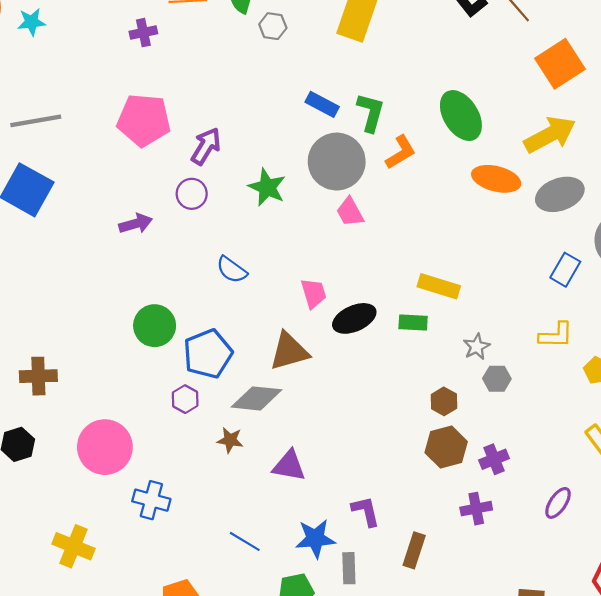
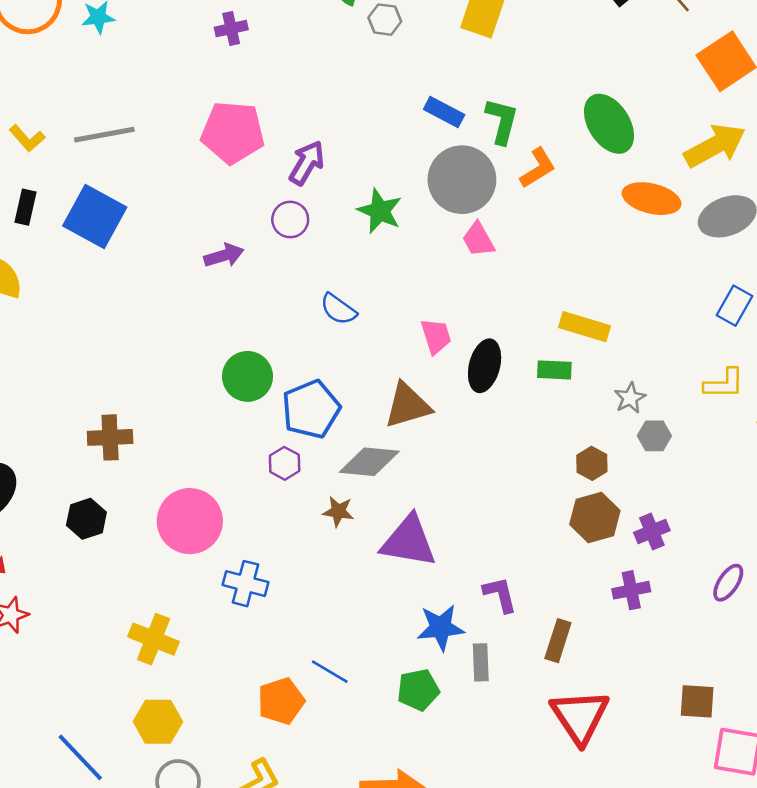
black ellipse: (354, 318) -> (485, 366), turned -51
purple triangle: (289, 466) -> (409, 541), size x1.4
blue line: (245, 541) -> (330, 672), moved

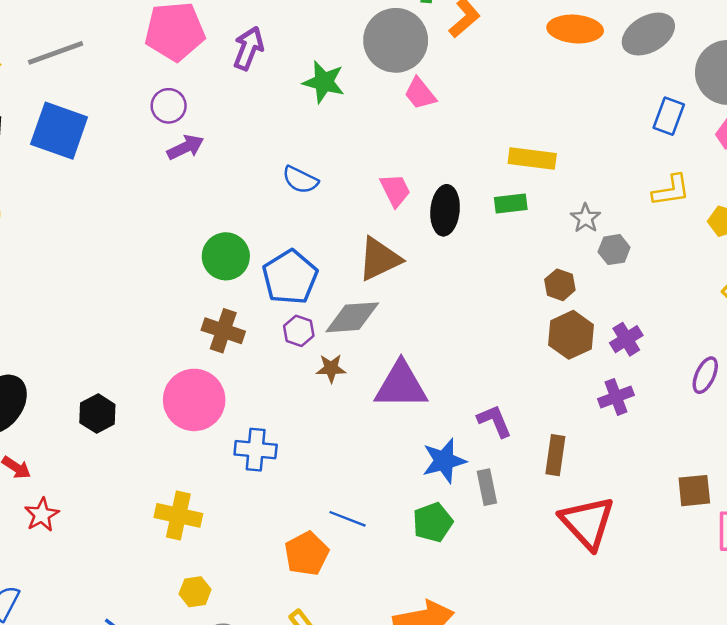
purple circle: (290, 219) -> (169, 106), moved
brown cross: (110, 437) -> (223, 331), moved, turned 30
purple hexagon: (285, 463) -> (299, 331), moved
yellow hexagon: (158, 722) -> (195, 592), size x0.7

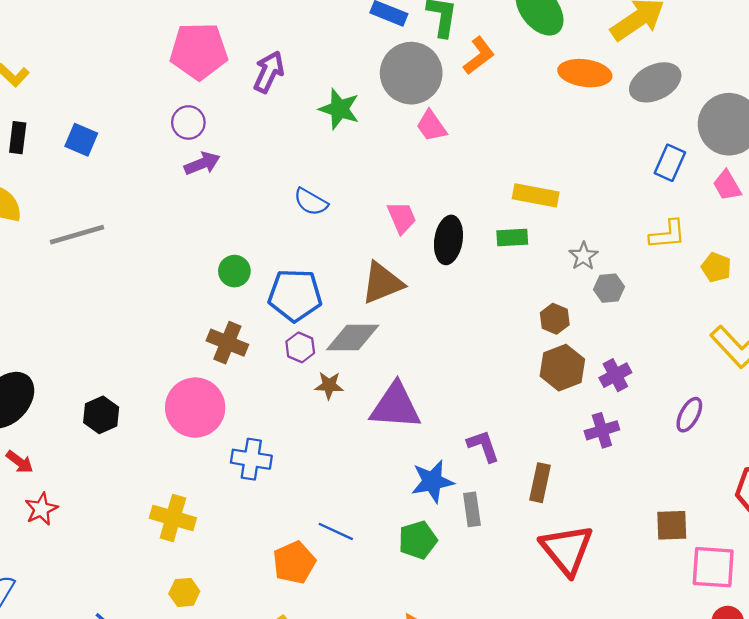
gray line: (56, 53) -> (77, 235), moved
blue square: (59, 131) -> (81, 140), size x0.6
green circle: (226, 256) -> (234, 271), size x0.7
blue pentagon: (290, 277) -> (295, 295), turned 30

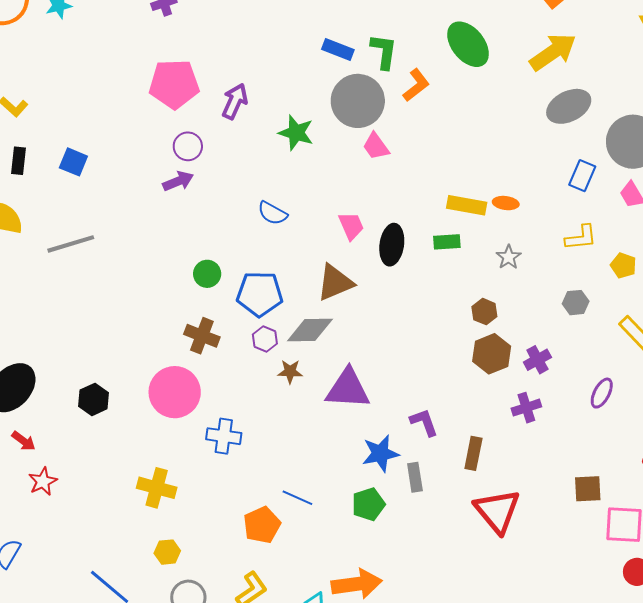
orange ellipse: (585, 73) -> (506, 203), moved, size x0.6
purple circle: (188, 122) -> (188, 146), moved
gray hexagon: (609, 288) -> (576, 303), moved

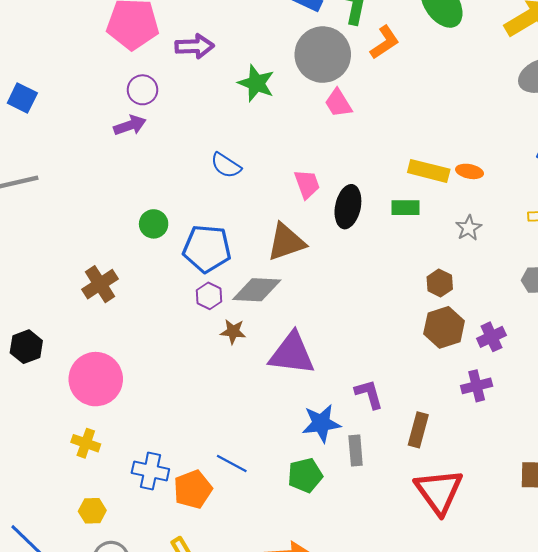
purple arrow: (235, 101) -> (195, 46), turned 60
brown cross: (202, 336) -> (100, 284), moved, turned 32
pink circle: (175, 392) -> (96, 379), moved
blue cross: (224, 436) -> (150, 471), moved
yellow cross: (157, 488) -> (86, 443), size x0.7

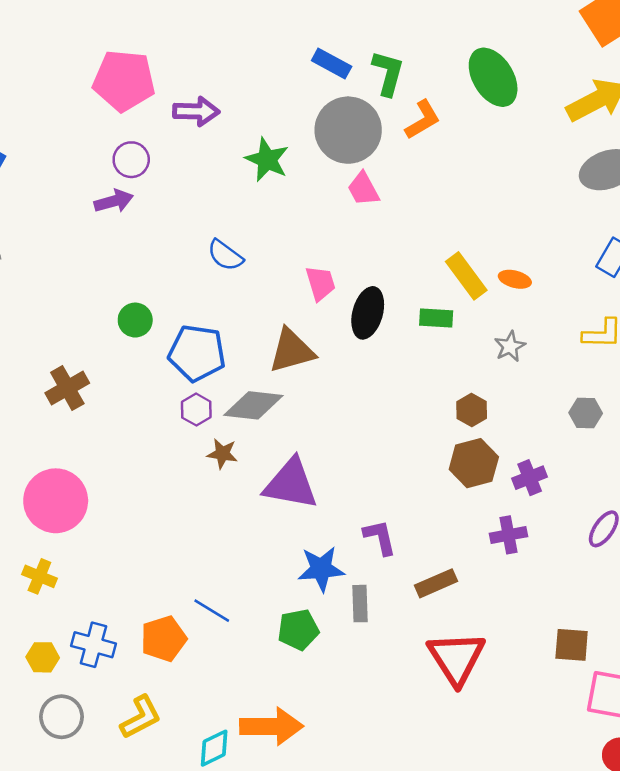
yellow rectangle: (429, 171) -> (466, 276), turned 36
brown rectangle: (418, 430) -> (436, 583), turned 48
blue cross: (150, 471) -> (94, 645), moved

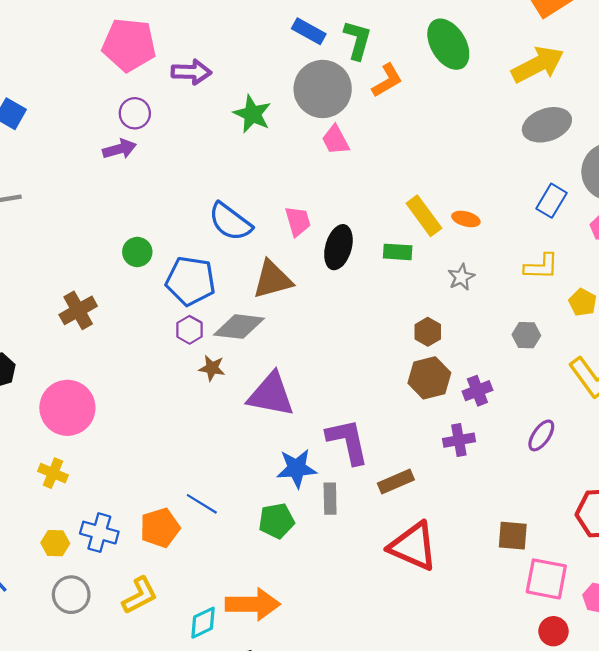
blue semicircle: (225, 255) -> (230, 222), moved, size x1.4
purple L-shape: (380, 537) -> (348, 441), size x1.5
red triangle: (456, 658) -> (413, 546), turned -34

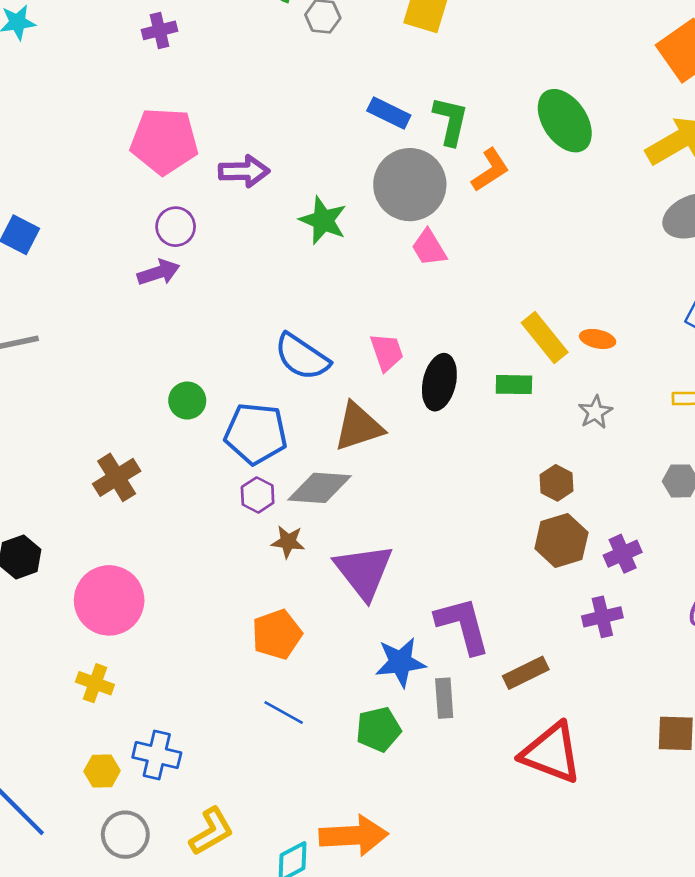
purple triangle: (271, 395) -> (364, 571), turned 44
orange pentagon: (160, 528) -> (277, 634), moved

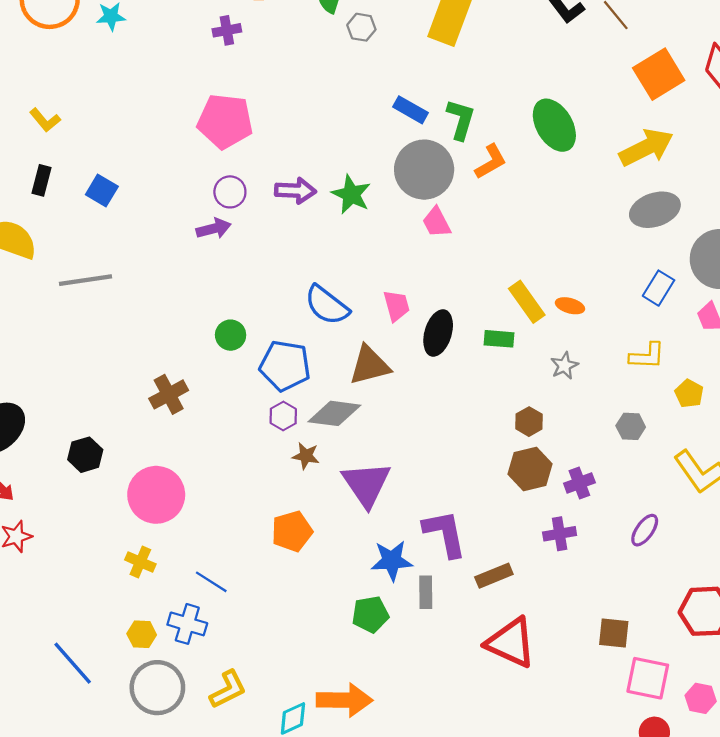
purple arrow: (244, 171) -> (296, 191), moved
blue line: (284, 713) -> (211, 582), moved
gray circle: (125, 835) -> (157, 688), size x1.4

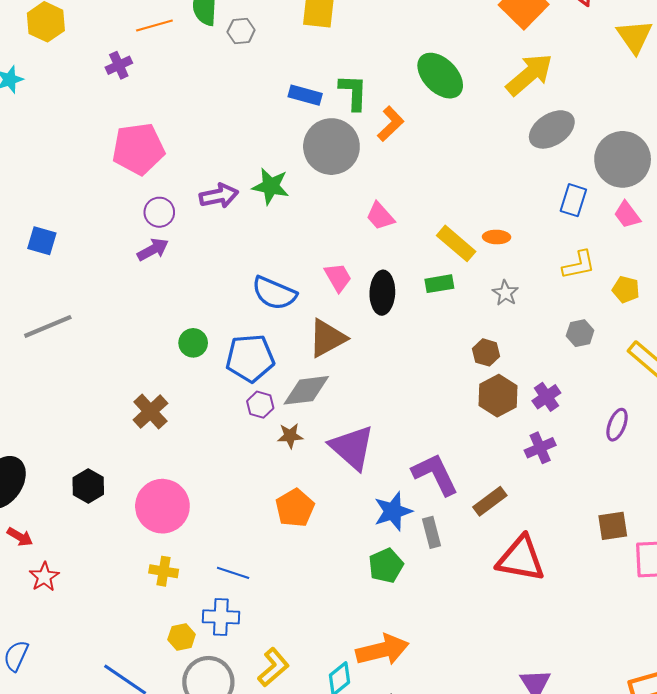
pink trapezoid: (437, 222) -> (380, 216), moved

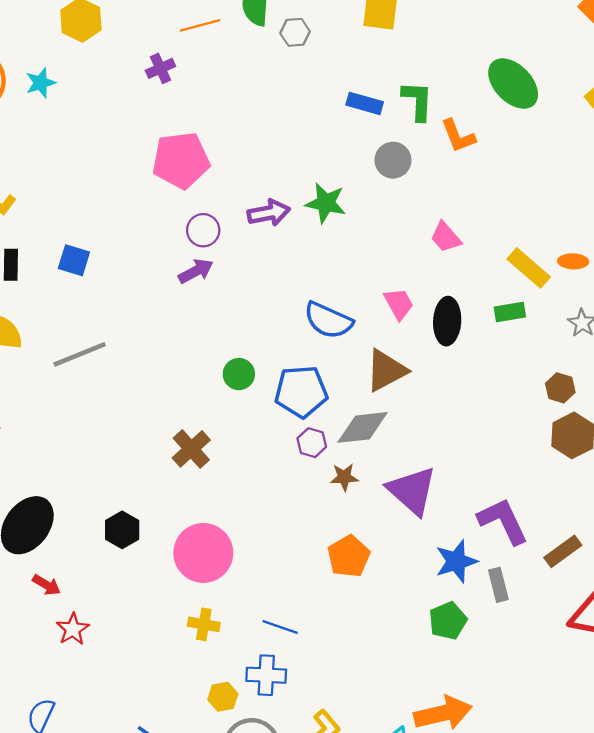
orange L-shape: (391, 124) -> (458, 136), turned 112
gray circle: (331, 147) -> (393, 160), size x0.6

